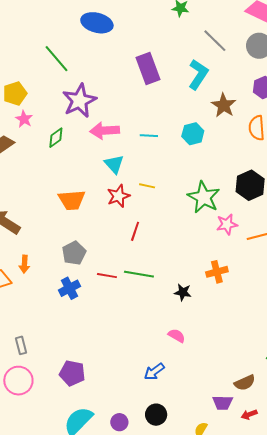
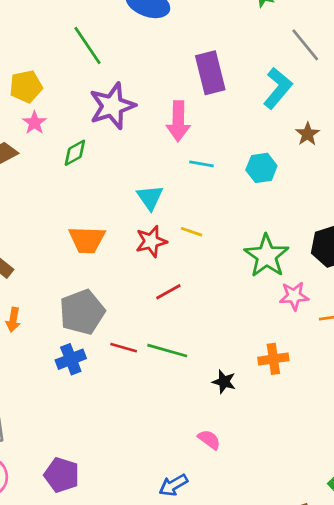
brown star: (224, 105) -> (308, 134), size x0.7
pink arrow: (105, 131) -> (178, 121), moved, turned -92
red line: (135, 231) -> (168, 292), turned 36
gray pentagon: (74, 253) -> (82, 312), size x1.4

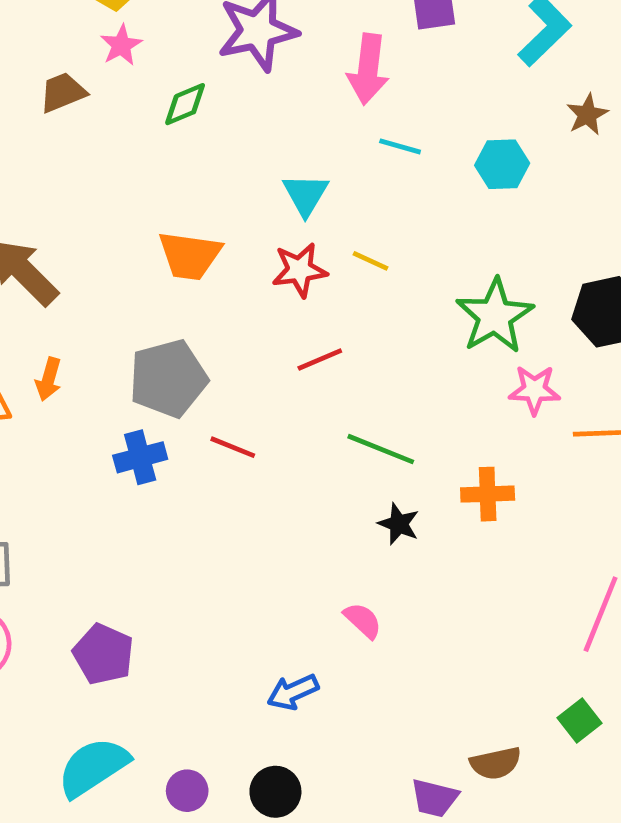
green line: (167, 351) -> (381, 449), moved

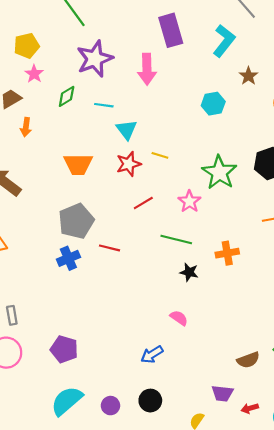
cyan line: (400, 146) -> (104, 105), moved
orange arrow: (49, 379) -> (26, 127), moved
pink star: (534, 390) -> (189, 201), moved, turned -30
brown semicircle: (496, 763) -> (248, 360), moved

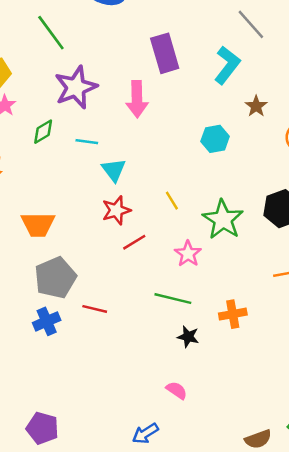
yellow line: (160, 155) -> (172, 201), moved, turned 42
orange trapezoid: (78, 164) -> (38, 224), moved
red line: (143, 203) -> (134, 242), moved

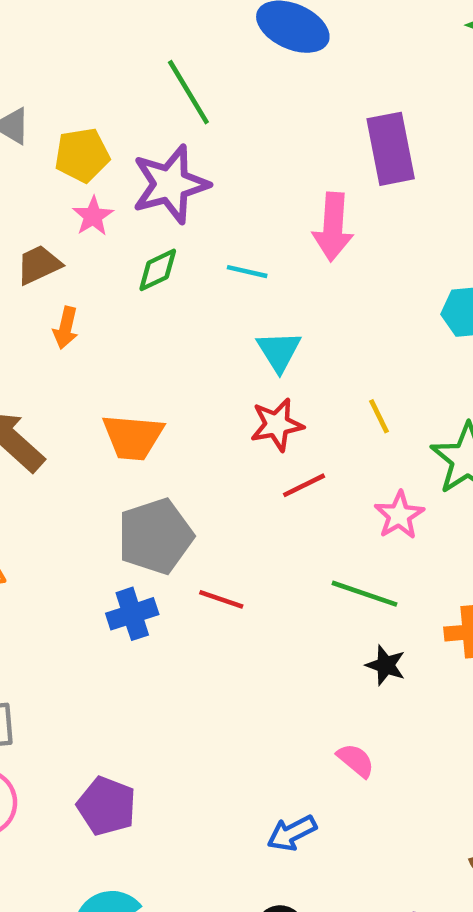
purple star: (76, 87) -> (170, 184), moved
cyan line: (87, 142) -> (247, 272), moved

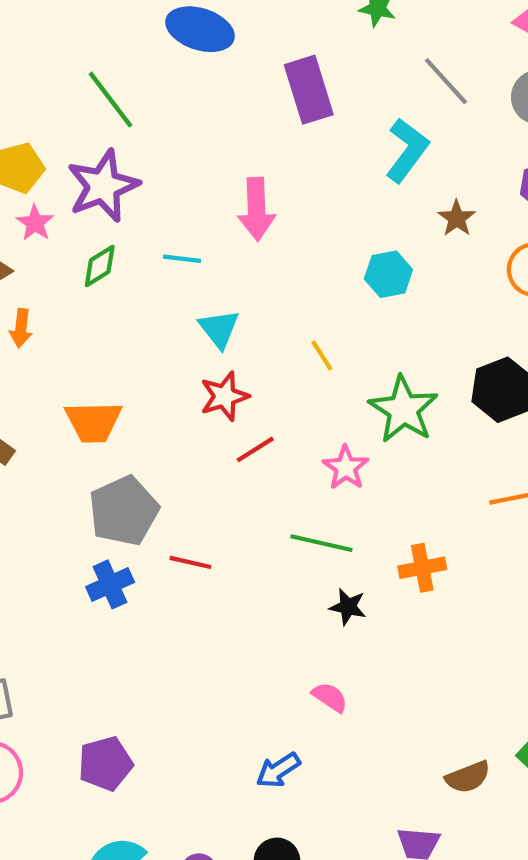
purple rectangle: (391, 149) -> (309, 90), moved
yellow line: (379, 416) -> (322, 356), moved
purple pentagon: (107, 806) -> (105, 764), turned -30

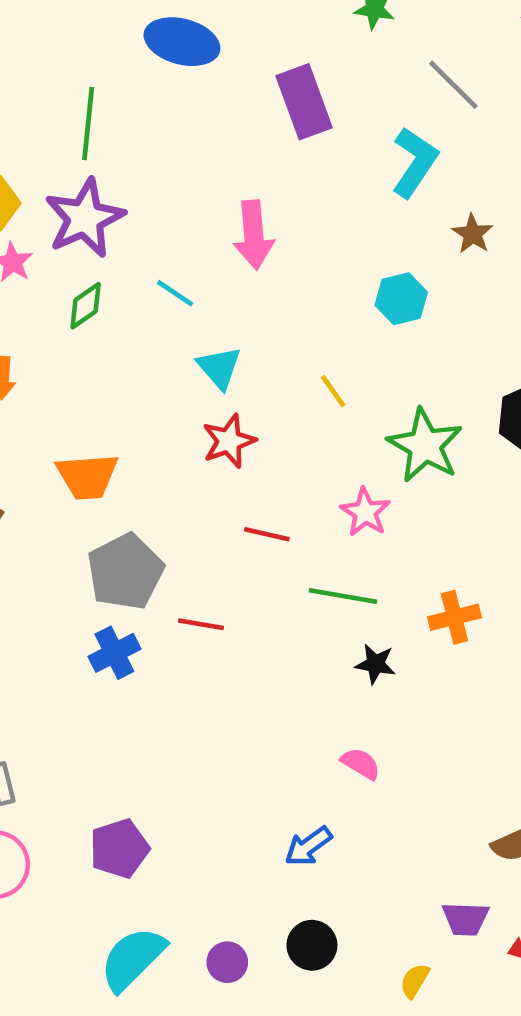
green line: (110, 100) -> (88, 123), turned 46
cyan line: (182, 259) -> (175, 293), turned 30
red line: (255, 449) -> (267, 534), moved, turned 48

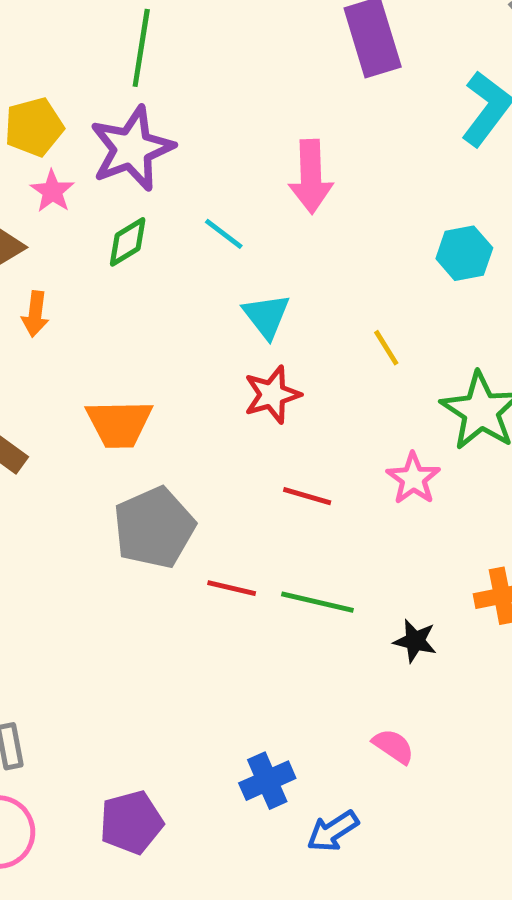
green line: (343, 596) -> (317, 602), moved
blue cross: (114, 653) -> (267, 781), moved

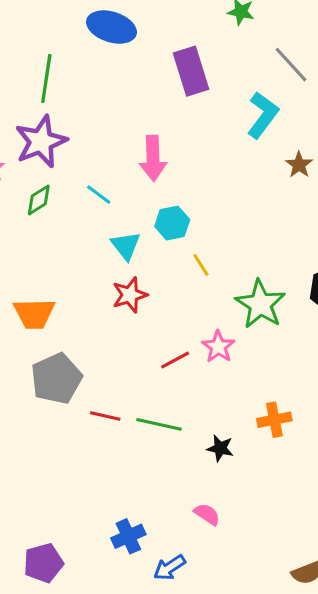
cyan hexagon: (464, 253) -> (172, 223), moved
red line: (307, 496) -> (175, 360), moved, turned -44

